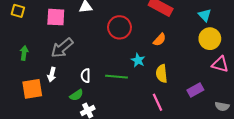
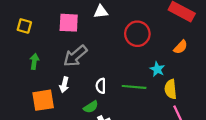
yellow square: (18, 11) -> (24, 26), moved
yellow semicircle: (162, 74) -> (171, 89), moved

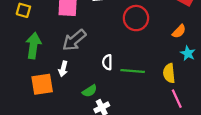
green arrow: (34, 61) -> (33, 46), size x1.6
cyan star: (157, 69) -> (188, 53), moved
white semicircle: (101, 86) -> (107, 62), moved

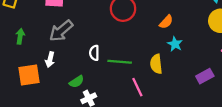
green arrow: (33, 46) -> (20, 36), size x0.6
pink line: (177, 99) -> (137, 87), moved

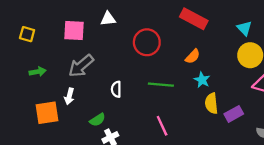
green arrow: (20, 36) -> (38, 72), turned 72
green line: (120, 62) -> (161, 85), moved
yellow semicircle: (156, 64) -> (211, 103), moved

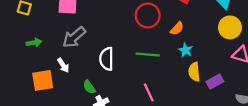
red circle: (147, 42) -> (148, 16), moved
white semicircle: (116, 89) -> (107, 59), size x1.5
white arrow: (69, 96) -> (63, 65), turned -48
green semicircle: (97, 120) -> (89, 87), turned 88

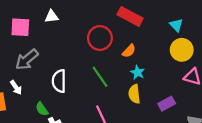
green line: (148, 55) -> (100, 77), turned 50
yellow semicircle: (194, 72) -> (134, 94), moved

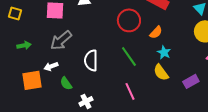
white arrow: (16, 87) -> (51, 66), turned 104
yellow semicircle: (134, 94) -> (161, 72), turned -30
green semicircle: (42, 109) -> (66, 83), moved

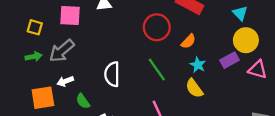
yellow square: (15, 13) -> (35, 27), moved
gray arrow: (61, 40) -> (62, 51), moved
purple rectangle: (191, 81) -> (229, 60), moved

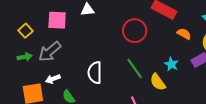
yellow square: (35, 27) -> (26, 31), turned 32
orange semicircle: (188, 41) -> (184, 34), moved, turned -104
yellow semicircle: (194, 88) -> (158, 82), moved

